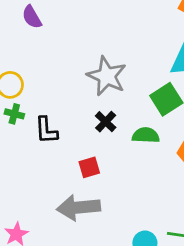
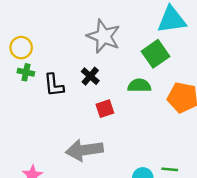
black cross: (106, 122) -> (90, 76), moved
red square: (89, 167) -> (105, 109), moved

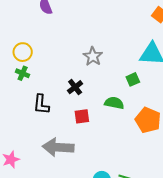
gray star: (104, 36) -> (93, 56), size x0.7
green square: (156, 54) -> (133, 79), size x0.6
black L-shape: (54, 85) -> (41, 104), moved

